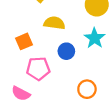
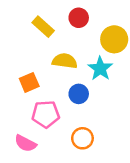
cyan star: (95, 38) -> (100, 69), moved
orange circle: (87, 89) -> (82, 138), moved

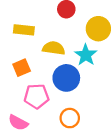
yellow rectangle: (43, 27) -> (24, 30), moved, turned -36
blue circle: (79, 94) -> (66, 78), size x1.5

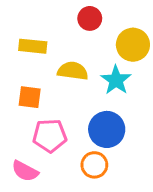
orange square: (22, 68) -> (30, 97), turned 30
blue circle: (66, 78) -> (107, 129), moved

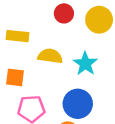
yellow circle: (133, 45) -> (99, 20), moved

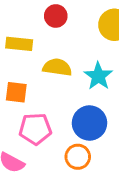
red circle: (64, 13) -> (56, 16), moved

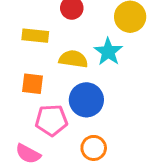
cyan star: (98, 76) -> (108, 52), moved
blue circle: (89, 123) -> (86, 100), moved

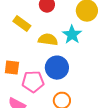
yellow rectangle: (35, 36) -> (22, 24), turned 30
orange square: (32, 84) -> (12, 68), moved

